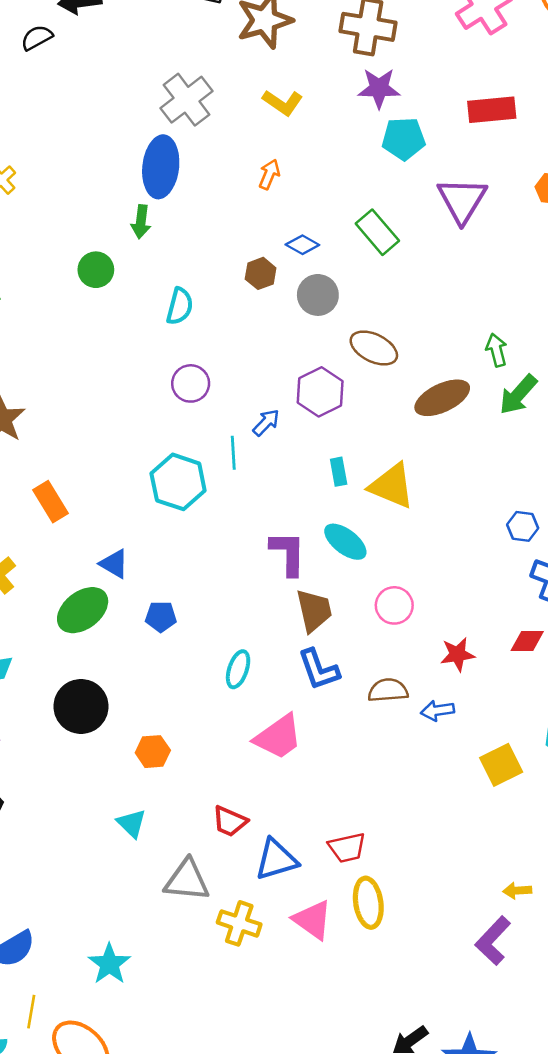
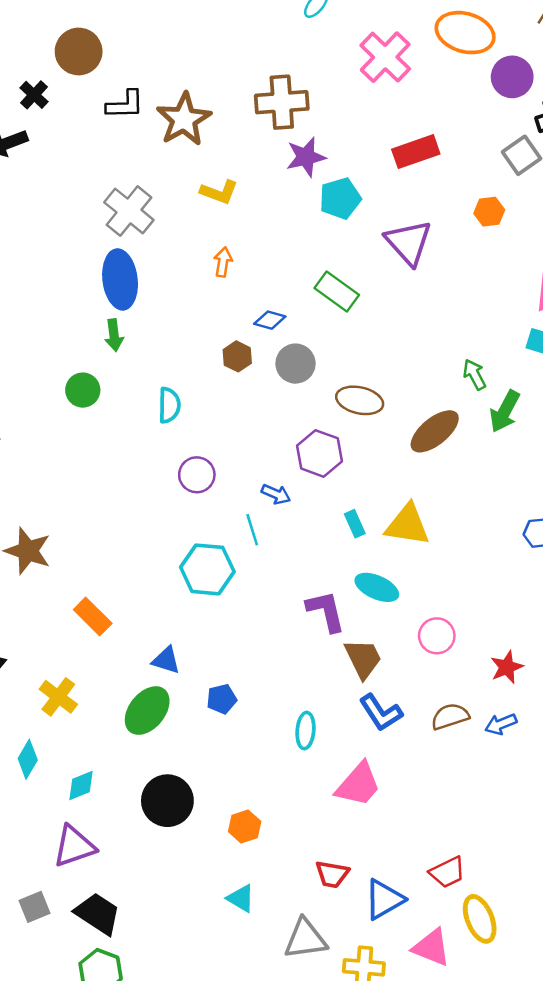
blue arrow: (266, 423) -> (276, 494), turned 84

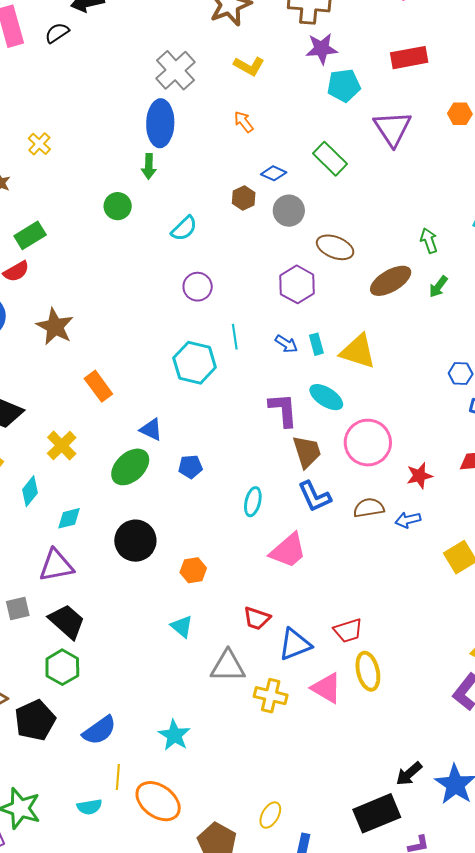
orange arrow: (223, 262) -> (244, 122), turned -55
cyan semicircle: (169, 405) -> (184, 228), turned 36
green arrow: (505, 411) -> (438, 287), moved, size x0.7
blue arrow: (276, 494) -> (286, 344), moved
pink circle: (437, 636) -> (368, 443), size x1.6

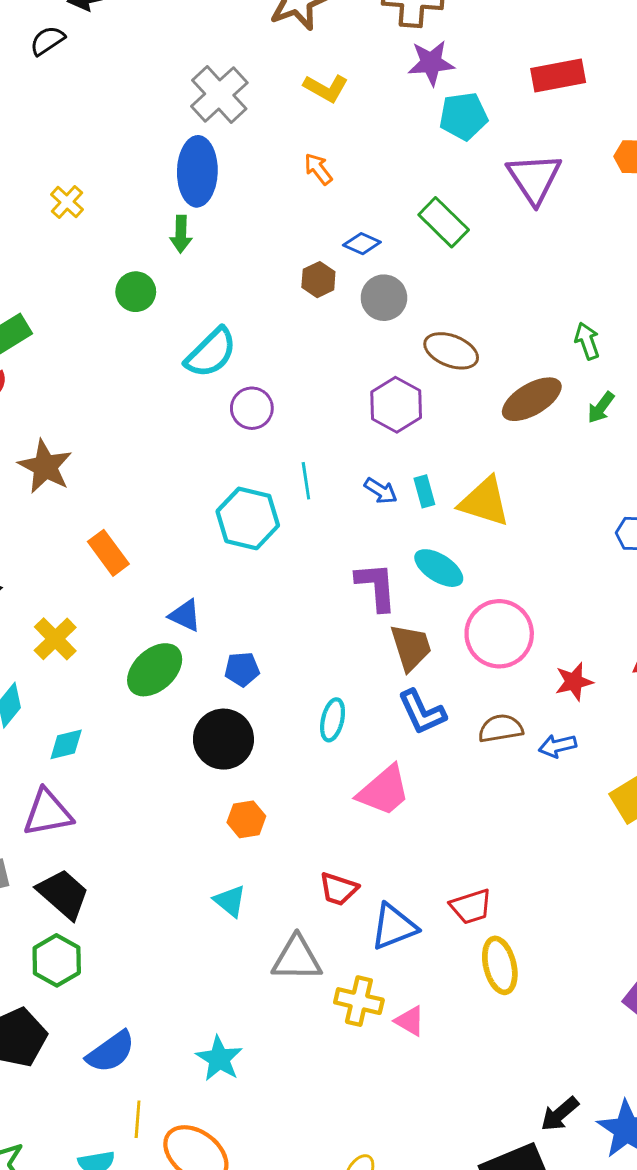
yellow cross: (39, 144) -> (67, 202), moved
cyan semicircle: (184, 228) -> (211, 353), moved, size x1.4
black circle: (135, 541) -> (223, 739), moved
pink triangle: (326, 688) -> (410, 1021), moved, size x0.7

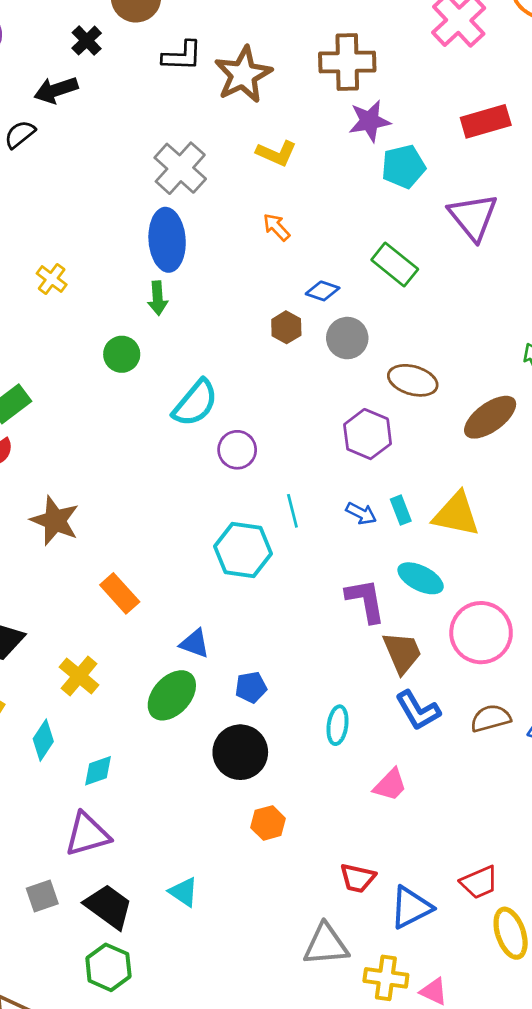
pink trapezoid: (384, 791) -> (390, 785), size x0.7
cyan triangle: (230, 901) -> (184, 892), moved

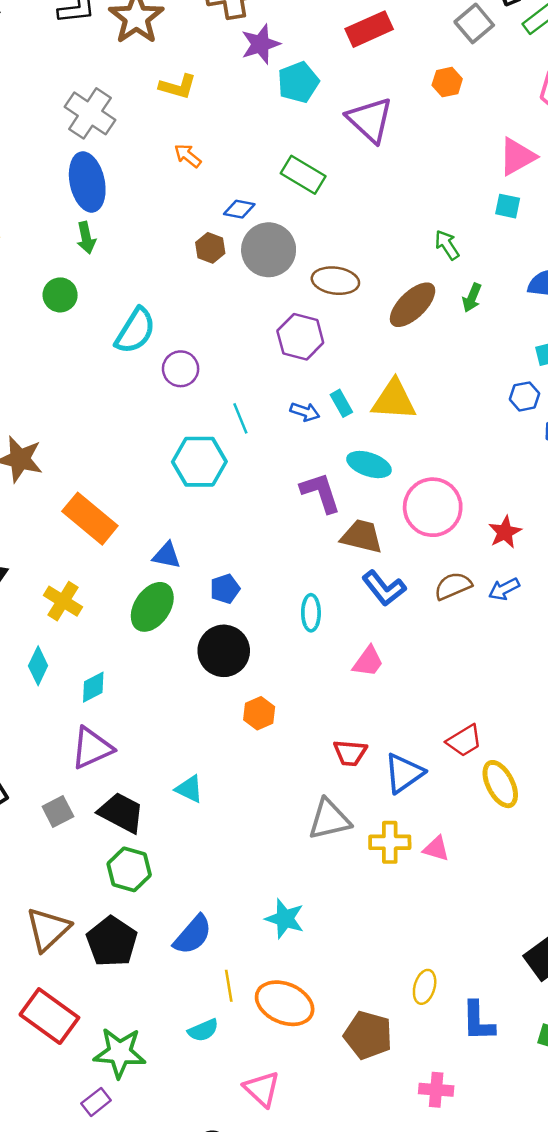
gray circle: (347, 338) -> (269, 250), size x1.4
orange rectangle: (120, 593) -> (90, 519), size x1.4
brown trapezoid: (402, 653) -> (362, 536), turned -45

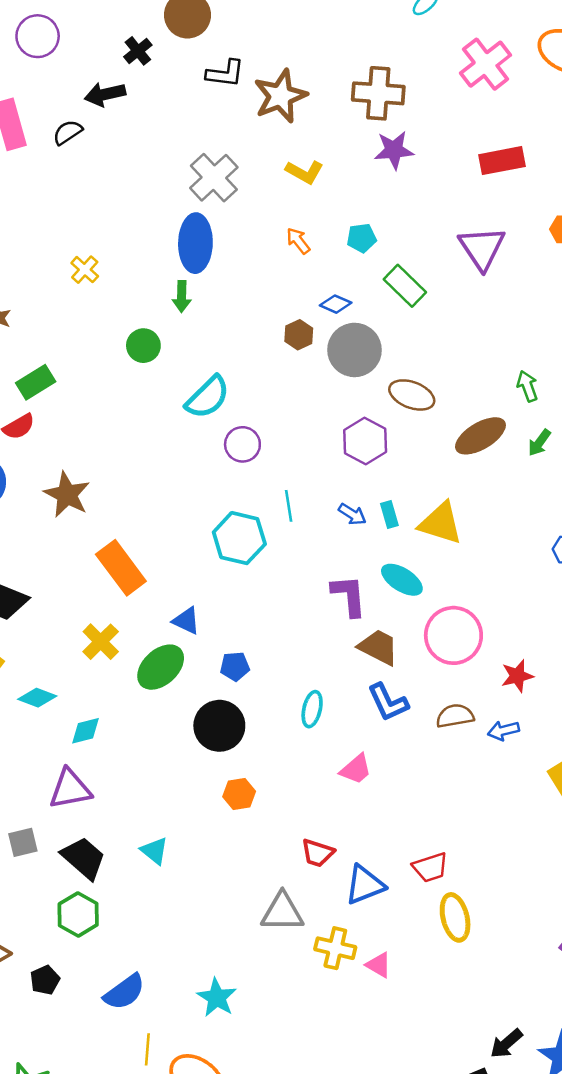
cyan pentagon: (298, 82) -> (361, 238), moved, size x0.7
yellow cross: (63, 601) -> (101, 642), moved
cyan diamond: (38, 666) -> (37, 698), turned 72
black pentagon: (112, 942) -> (45, 980), size x0.6

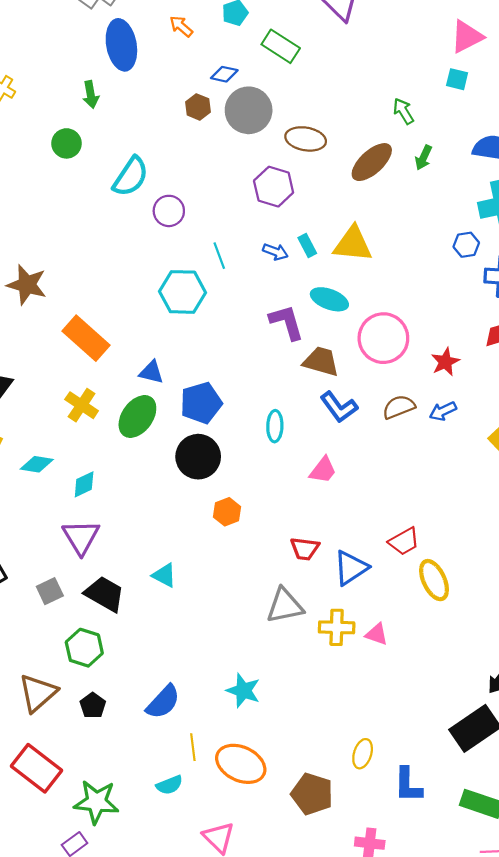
blue ellipse: (195, 243) -> (121, 45), moved
blue pentagon: (235, 666) -> (201, 403), size x1.6
purple triangle: (70, 789) -> (81, 537), turned -39
green hexagon: (78, 914) -> (84, 648), moved

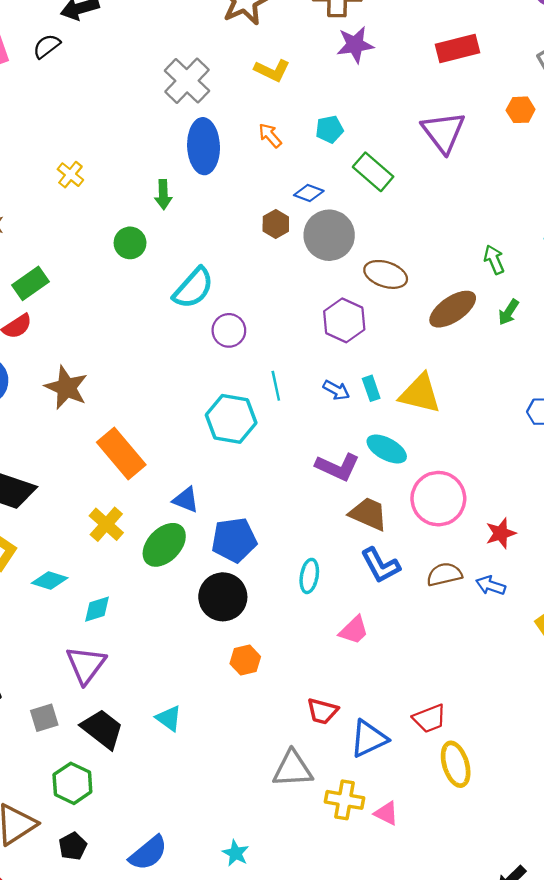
purple L-shape: (287, 322) -> (338, 467), turned 123
blue arrow: (443, 411) -> (491, 585), turned 36
cyan star: (243, 691) -> (236, 853), size x0.7

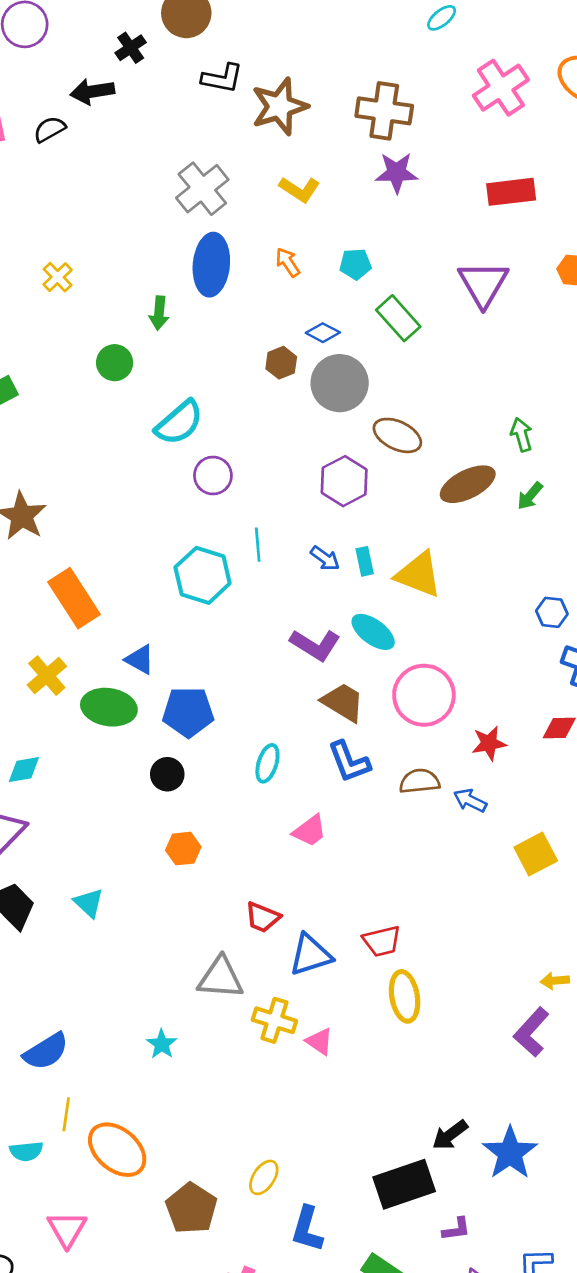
green ellipse: (164, 545) -> (109, 707), turned 48
black circle: (223, 597) -> (167, 774), size x0.6
cyan star: (236, 853) -> (162, 1044), moved

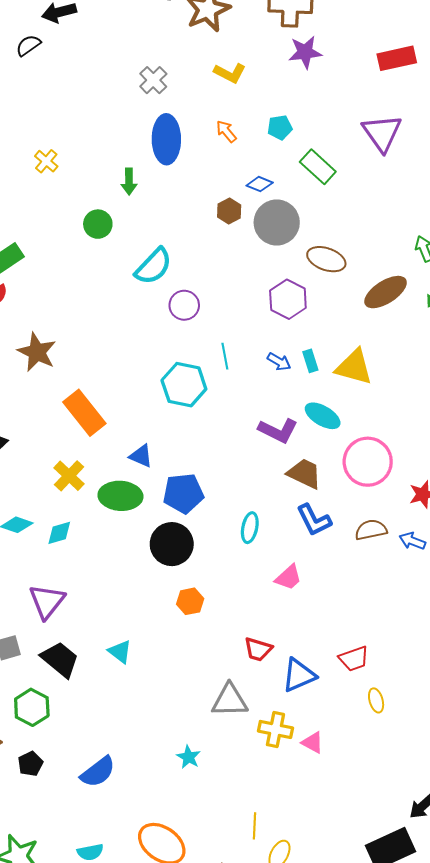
gray cross: (202, 189) -> (153, 80), size x0.7
cyan diamond: (24, 770) -> (59, 533), moved
black circle: (167, 774) -> (172, 544), size x1.6
yellow ellipse: (405, 996) -> (376, 700), size x0.6
yellow line: (66, 1114) -> (255, 826), moved

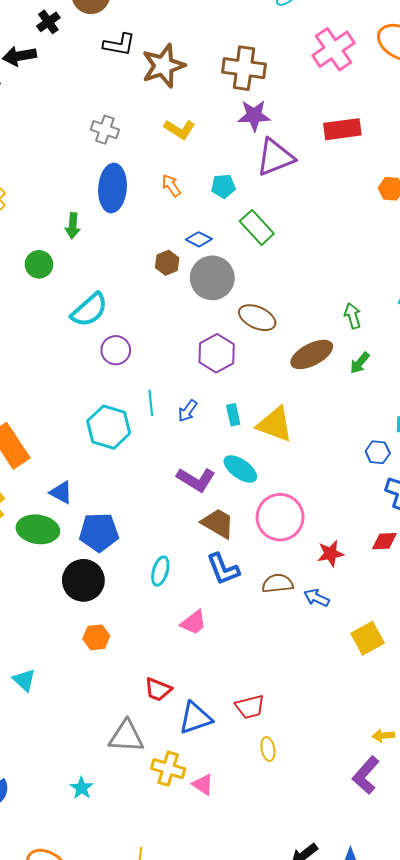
gray cross: (153, 80) -> (105, 130), turned -32
purple triangle: (382, 133) -> (275, 157), moved, turned 39
blue arrow: (279, 362) -> (188, 411), moved, turned 90

